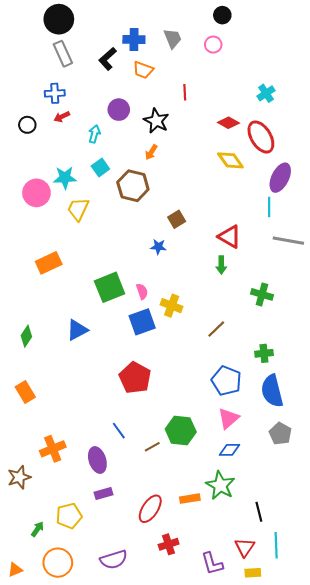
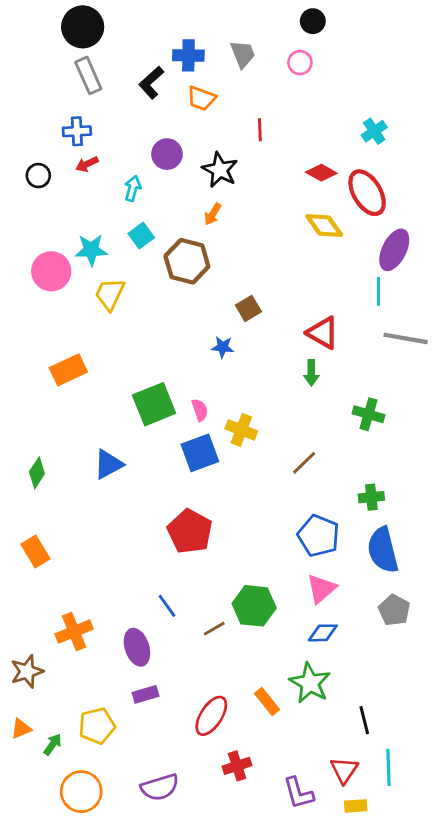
orange rectangle: (190, 499) -> (267, 702), turned 60
orange triangle: (15, 570) -> (21, 729), moved

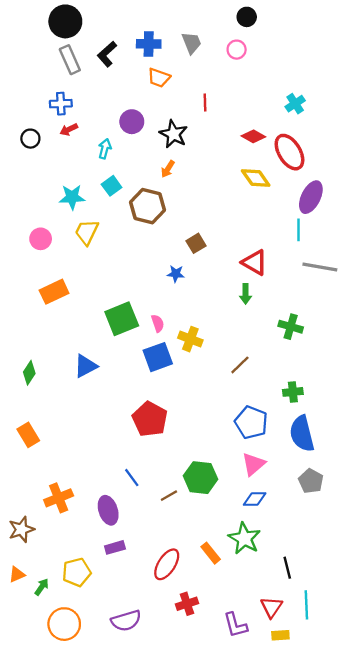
black L-shape: (151, 83) -> (107, 54), moved
pink circle: (51, 271) -> (41, 239), moved, size x0.7

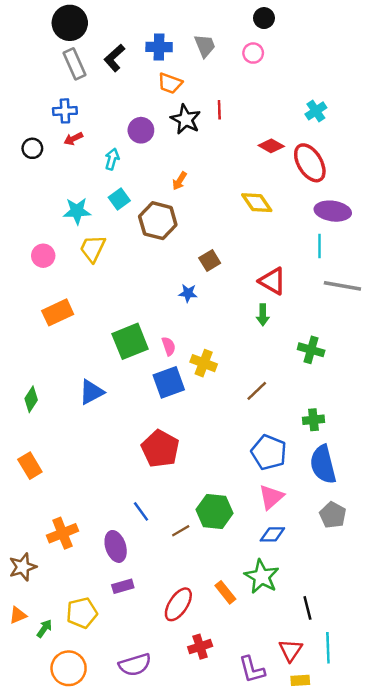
black star: (173, 134) -> (186, 119), moved
yellow diamond: (256, 178) -> (257, 203), moved
purple ellipse: (311, 197) -> (333, 211), turned 72

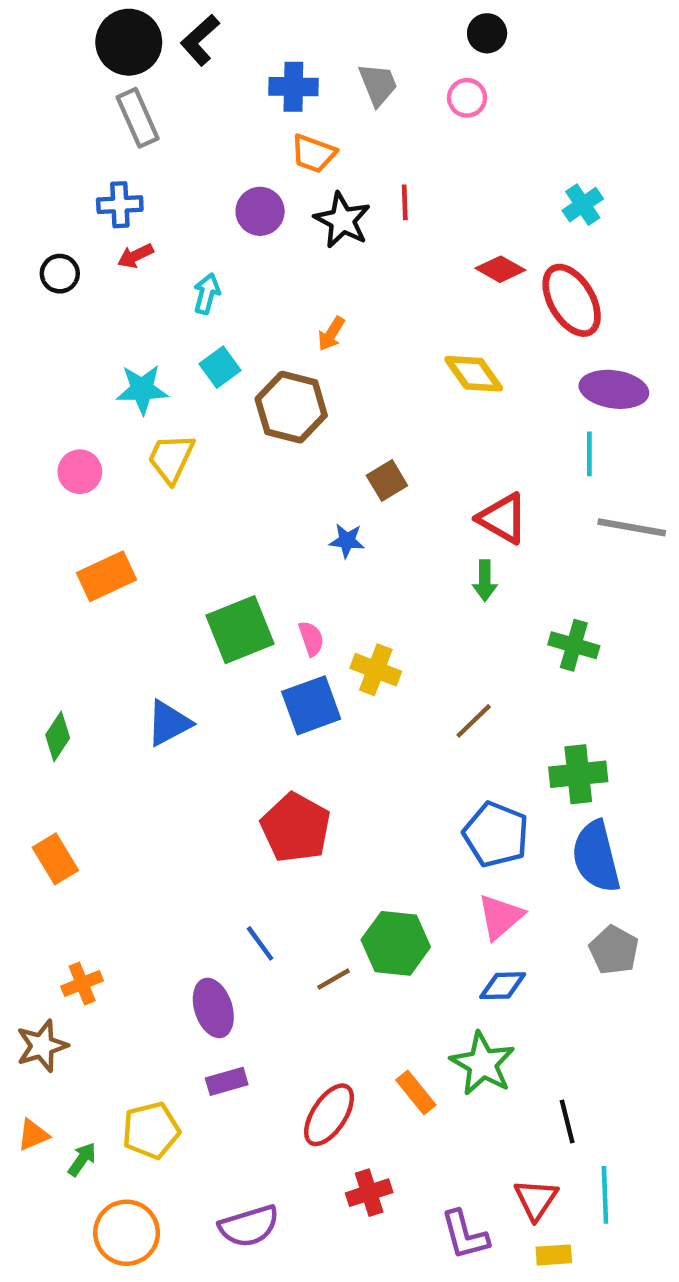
black L-shape: (114, 58) -> (200, 40), moved
purple circle: (141, 130) -> (260, 211), moved
green cross: (313, 420) -> (578, 774), size x1.4
orange cross: (63, 533) -> (82, 983), moved, size x0.7

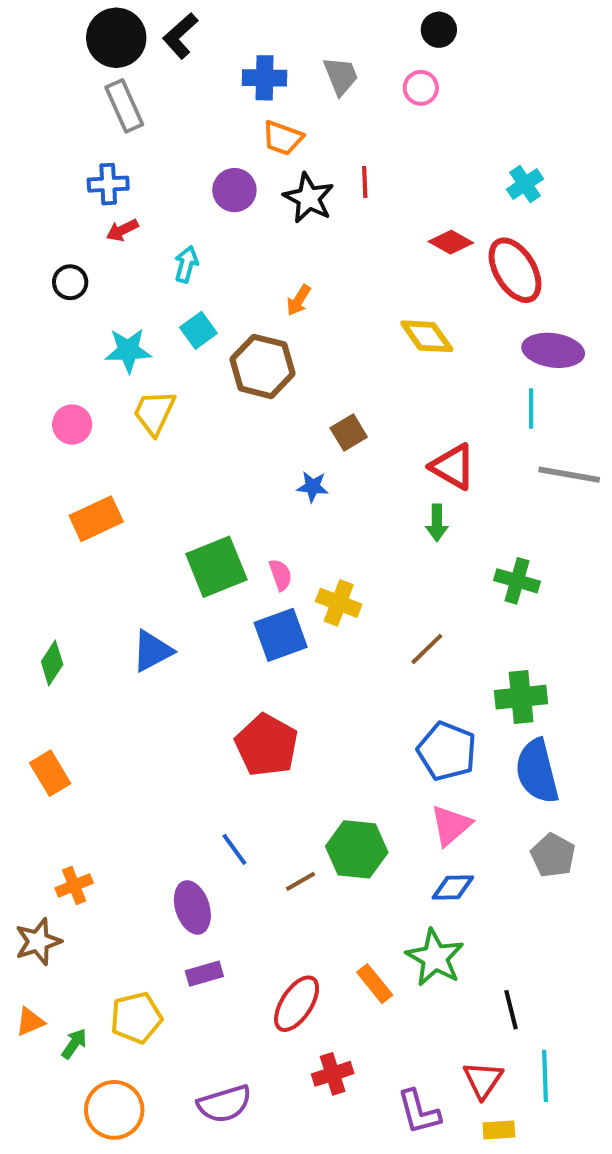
black circle: (60, 274) -> (70, 282), moved

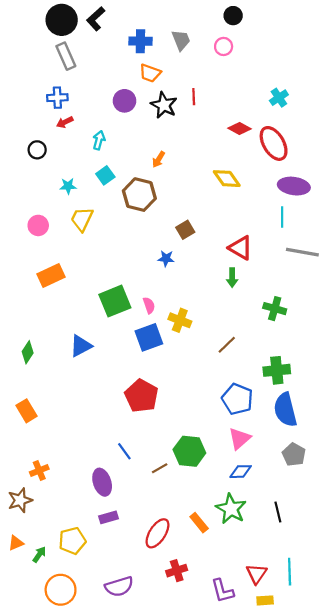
cyan star: (128, 350) -> (68, 186), size x0.7
black line: (511, 1010) -> (278, 512), moved

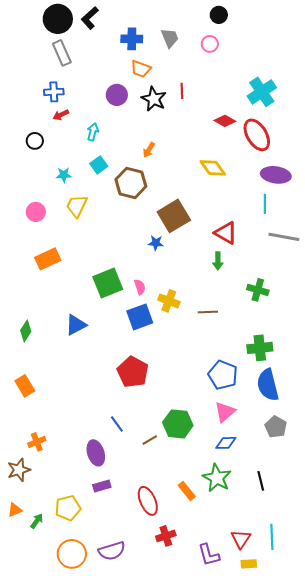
cyan cross: (279, 98) -> (262, 92), size x1.6
brown square: (185, 230) -> (174, 216), size x1.8
brown line: (227, 345) -> (208, 312), moved, turned 42
red ellipse: (157, 533) -> (148, 501), turned -56
orange circle: (61, 590) -> (72, 554), moved

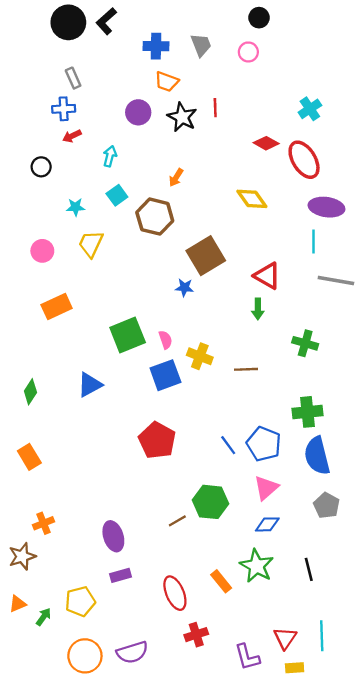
gray rectangle: (62, 53) -> (73, 78), moved, size x0.7
cyan cross: (262, 92) -> (310, 109), size x0.7
blue line: (117, 424) -> (228, 445), moved

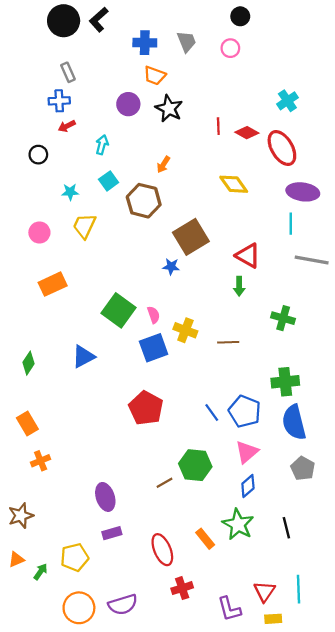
red line: (215, 108) -> (218, 126), moved
green square: (128, 335) -> (118, 310), turned -32
orange cross: (43, 523) -> (41, 461), moved
blue diamond: (267, 524) -> (248, 486), turned -40

